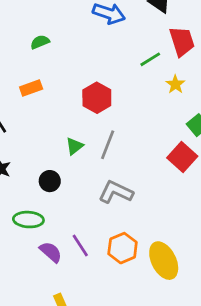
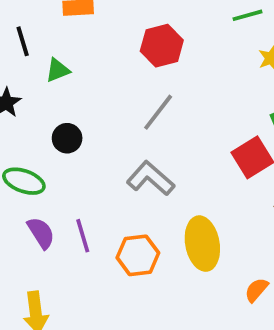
green triangle: (74, 146) -> (58, 70), moved
yellow ellipse: (164, 261) -> (202, 244), moved

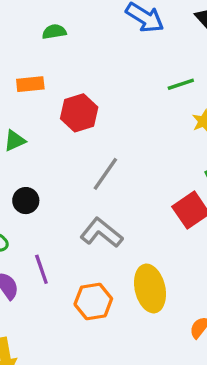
red hexagon: (162, 46) -> (79, 113), moved
purple line: (83, 236) -> (41, 269), moved

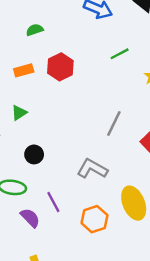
green line: (181, 84) -> (120, 54), moved
red hexagon: (79, 113) -> (60, 67), moved
gray line: (105, 174) -> (114, 123), moved

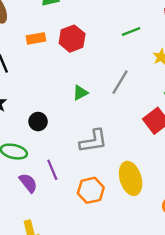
green triangle: (19, 113) -> (80, 93), moved
gray line: (114, 123) -> (120, 82), moved
gray L-shape: (92, 169) -> (93, 141), turned 136

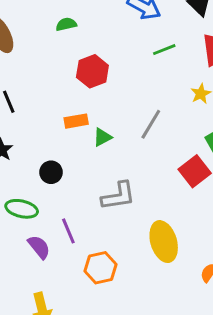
green line: (131, 32) -> (164, 50), moved
orange rectangle: (36, 38) -> (76, 121), moved
orange hexagon: (91, 190) -> (101, 268), moved

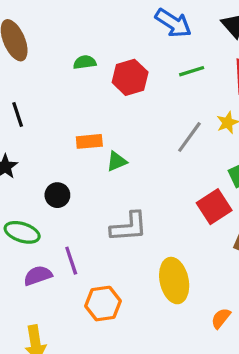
green semicircle: (66, 24) -> (85, 62), moved
red hexagon: (92, 71) -> (130, 77), moved
gray line: (151, 124) -> (189, 137), moved
purple semicircle: (39, 247) -> (38, 276), turned -75

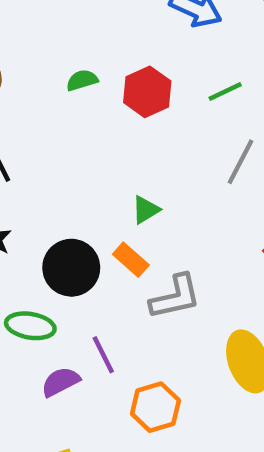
green line: (192, 71) -> (225, 91), moved
orange rectangle: (89, 141) -> (131, 260), moved, turned 55
black circle: (57, 195) -> (71, 268), size x1.6

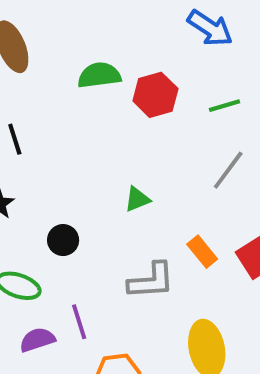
green semicircle: (82, 80) -> (99, 75), size x1.5
orange rectangle: (131, 260) -> (202, 252), moved
black circle: (71, 268) -> (63, 240), size x0.6

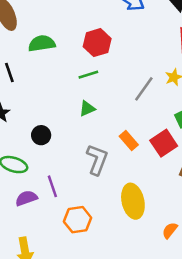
green semicircle: (99, 75) -> (42, 43), moved
green line: (225, 106) -> (88, 75), moved
gray L-shape: (151, 281) -> (97, 160), turned -64

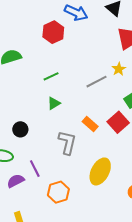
red hexagon: (97, 43) -> (53, 32), moved
gray line: (144, 89) -> (96, 82), turned 35
yellow ellipse: (133, 201) -> (100, 171), turned 48

